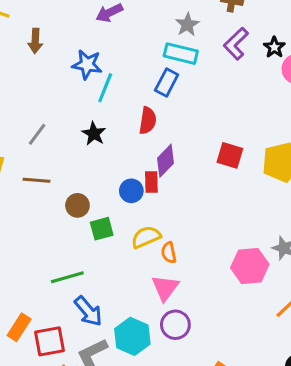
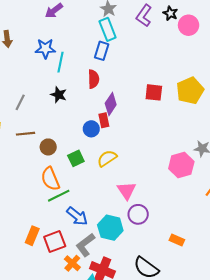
cyan rectangle: (181, 54) -> (108, 29), turned 65
brown circle: (77, 205) -> (48, 147), moved
orange semicircle: (169, 253) -> (50, 179), moved, size x1.6

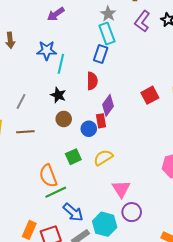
red square: (154, 92) -> (150, 95), turned -36
brown circle: (48, 147) -> (64, 119), moved

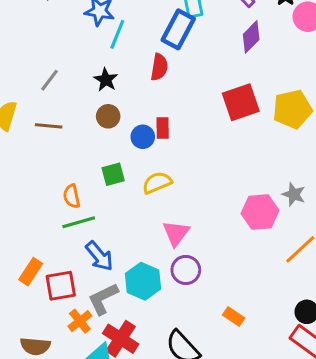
blue rectangle: (101, 54) -> (178, 29), size x1.4
red square: (150, 95) -> (241, 102), size x1.4
purple diamond: (108, 105) -> (251, 37), moved
orange semicircle: (48, 176) -> (72, 196), size x0.7

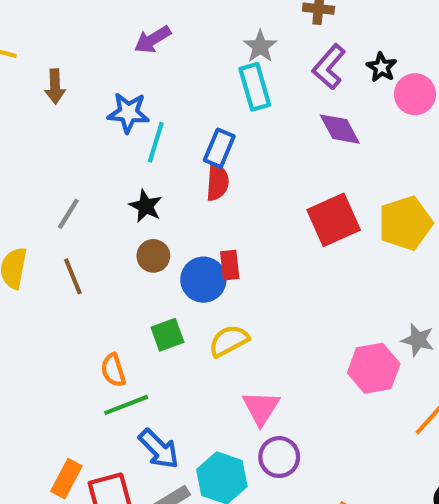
blue rectangle: (178, 29) -> (219, 148), moved, size x0.7
purple diamond: (251, 37) -> (340, 129), turned -68
brown line: (49, 126) -> (73, 276), turned 68
blue circle: (143, 137) -> (203, 280), size x1.4

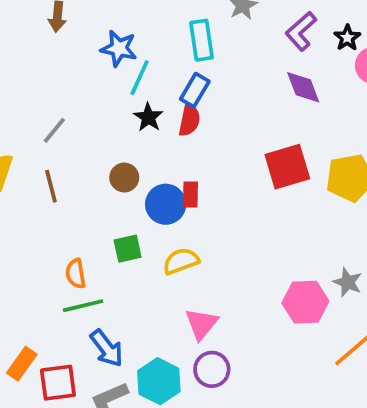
cyan rectangle: (255, 87) -> (201, 40), moved
black star: (146, 206) -> (148, 117), moved

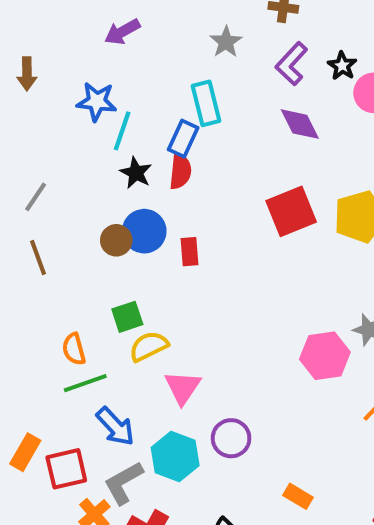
cyan rectangle: (201, 40) -> (206, 103), moved
blue circle: (166, 204) -> (144, 231), moved
yellow semicircle: (181, 261) -> (149, 346), moved
pink triangle: (201, 324) -> (183, 387), moved

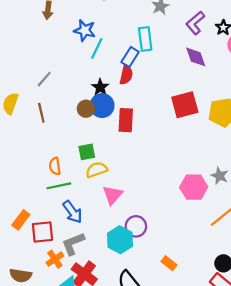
black star: (136, 173) -> (100, 87), moved
red rectangle: (189, 252) -> (126, 120), size x1.5
cyan hexagon: (175, 457) -> (120, 240), moved

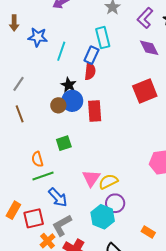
blue star: (85, 30) -> (38, 37), moved
yellow semicircle: (97, 170) -> (108, 182), moved

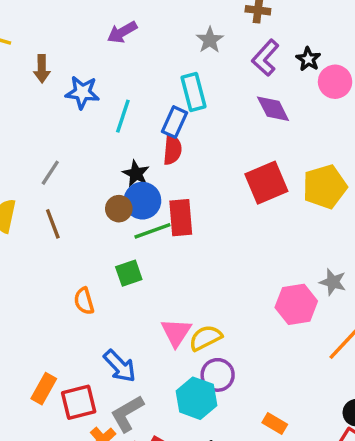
green line: (43, 176) -> (152, 231), moved

